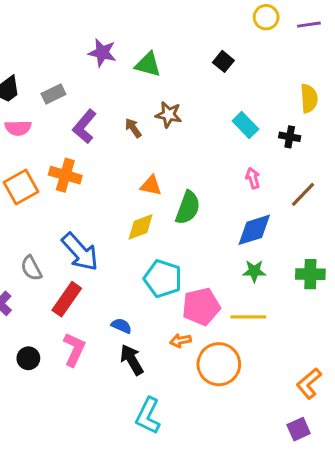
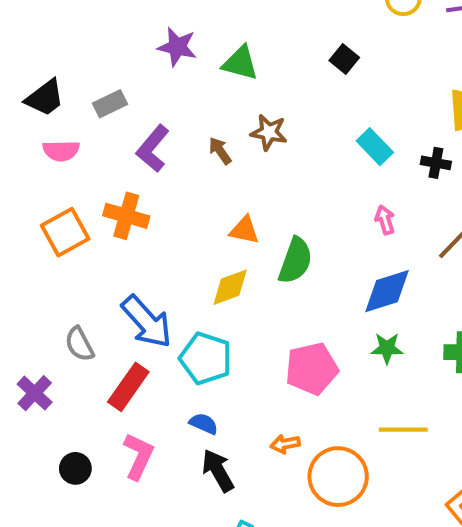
cyan pentagon: (163, 279) -> (206, 358), moved
pink pentagon: (201, 307) -> (312, 369), moved
yellow line: (248, 317) -> (403, 430), moved

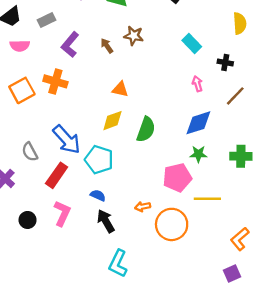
black cross: (436, 163) -> (225, 62), moved
green semicircle: (295, 261) -> (146, 129), moved
pink pentagon: (312, 369) -> (177, 178), moved

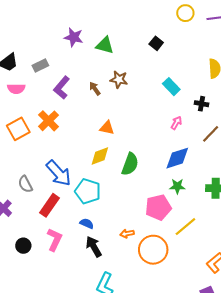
orange cross: (55, 81) -> (48, 121), turned 30
pink arrow: (197, 84) -> (176, 123), turned 48
yellow line: (207, 199) -> (185, 227), turned -40

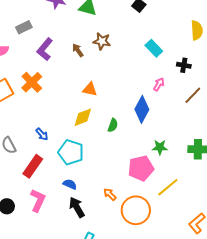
blue diamond: (177, 158) -> (142, 109), moved, turned -44
green semicircle: (130, 164) -> (113, 125), size x0.6
blue arrow: (59, 173) -> (42, 134), size x0.5
orange arrow: (127, 234) -> (110, 194), turned 56

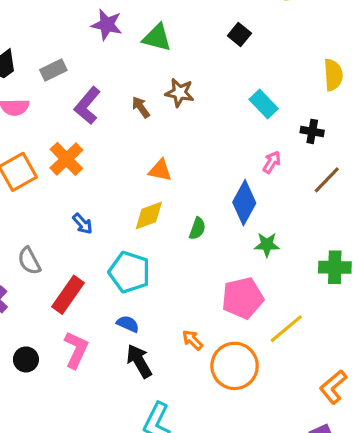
blue arrow: (42, 134) -> (83, 224), moved
green star: (160, 147) -> (267, 245), moved

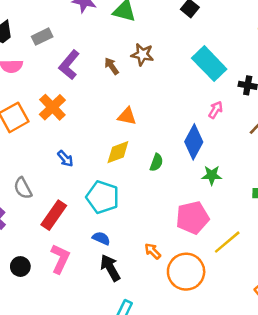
cyan rectangle: (264, 104) -> (209, 64), size x1.5

